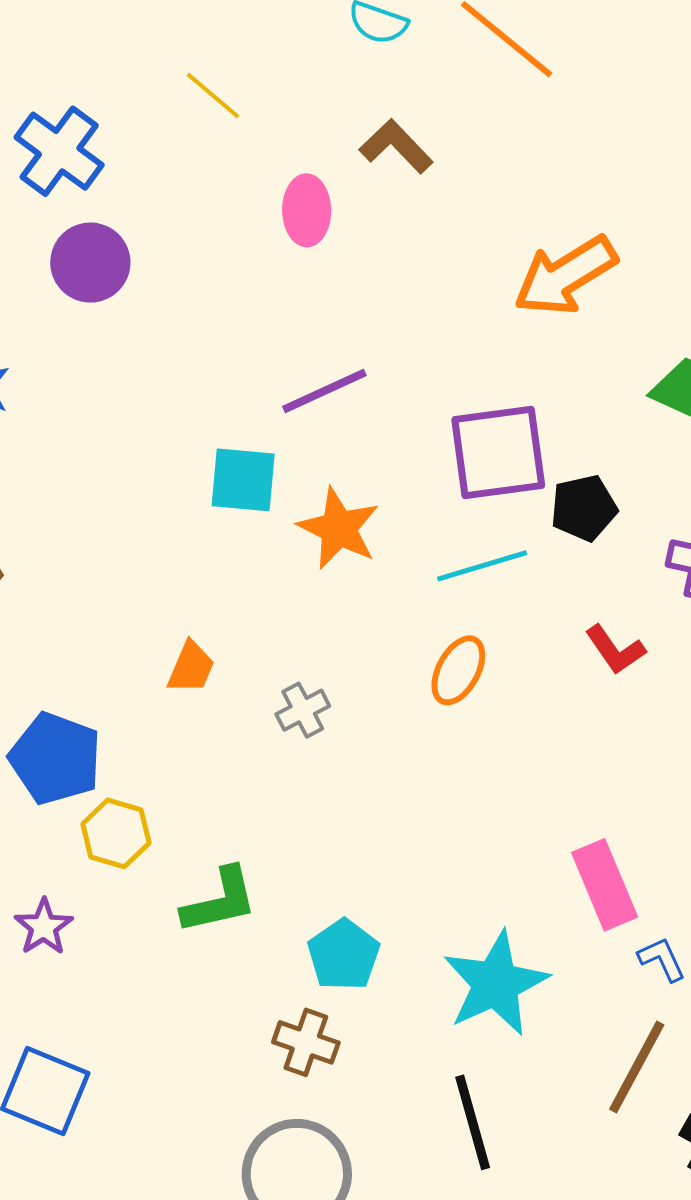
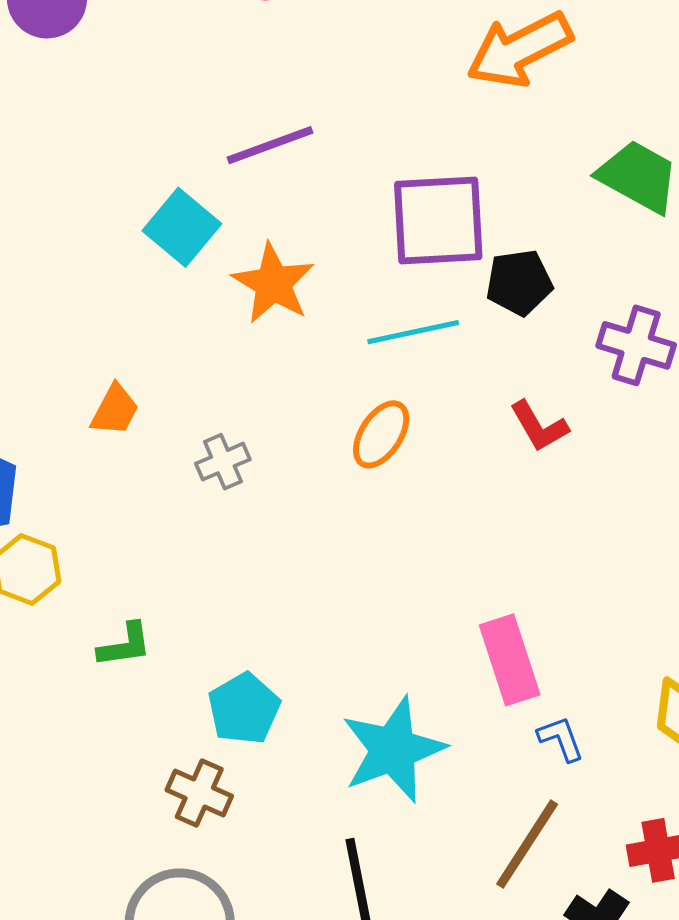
cyan square: (243, 480) -> (182, 227), turned 30
green L-shape: (220, 901) -> (125, 645), size x0.7

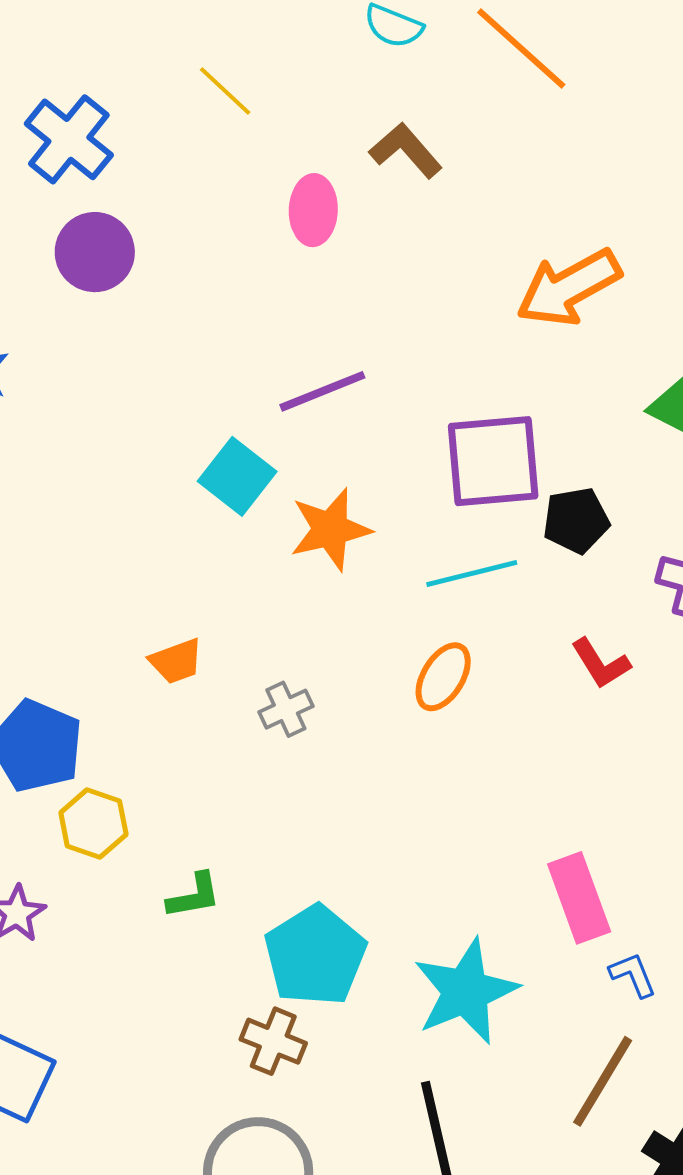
orange star: (273, 283) -> (330, 529), turned 30
orange trapezoid: (115, 410) -> (176, 661), turned 44
cyan pentagon: (244, 709) -> (315, 955), size x1.4

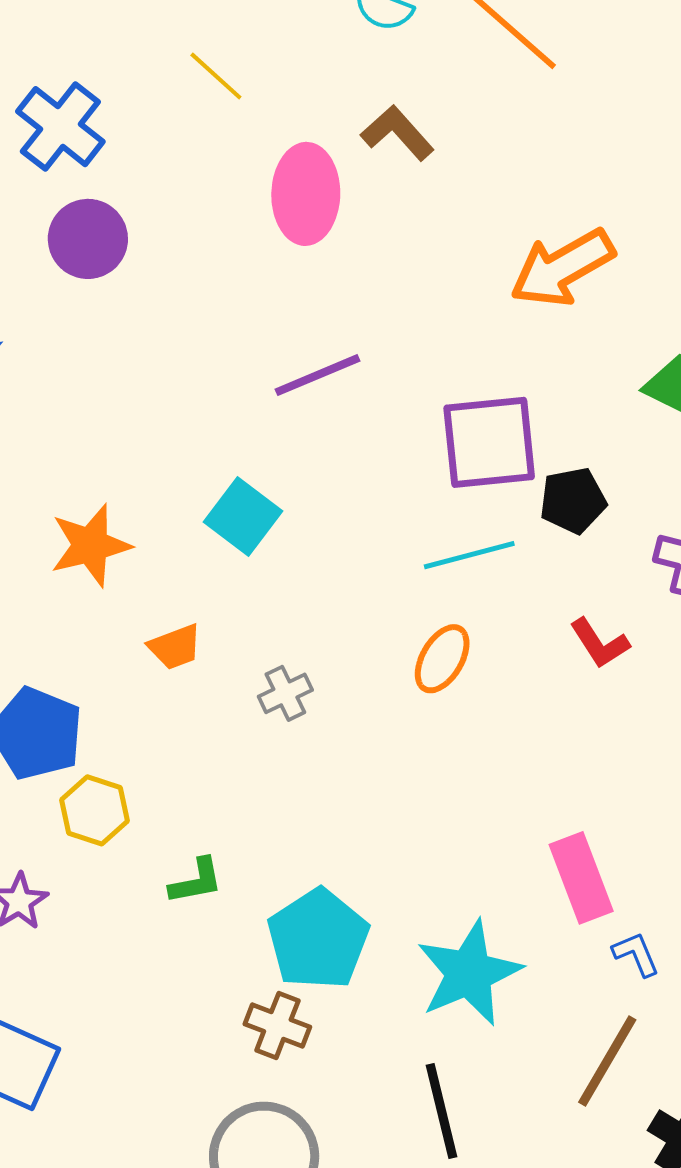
pink ellipse: (313, 210) -> (306, 194), size x1.4
cyan square: (237, 476) -> (243, 516), moved
orange star: (330, 529) -> (90, 545), moved

